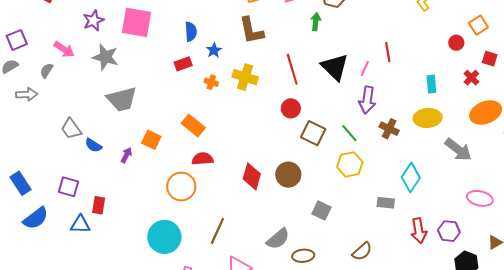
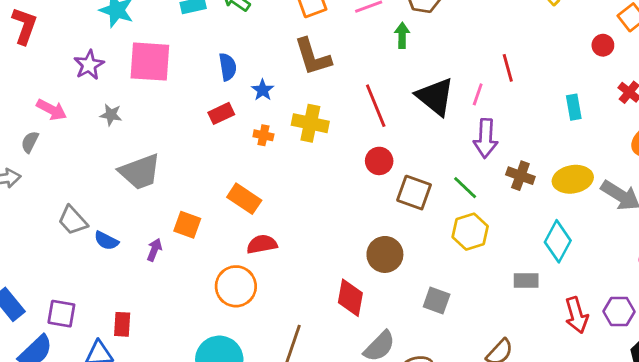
gray star: (105, 57) -> (111, 115), size x0.6
yellow ellipse: (428, 118) -> (573, 179), moved
red diamond: (252, 176) -> (350, 298), moved
purple square: (69, 187) -> (61, 314), moved

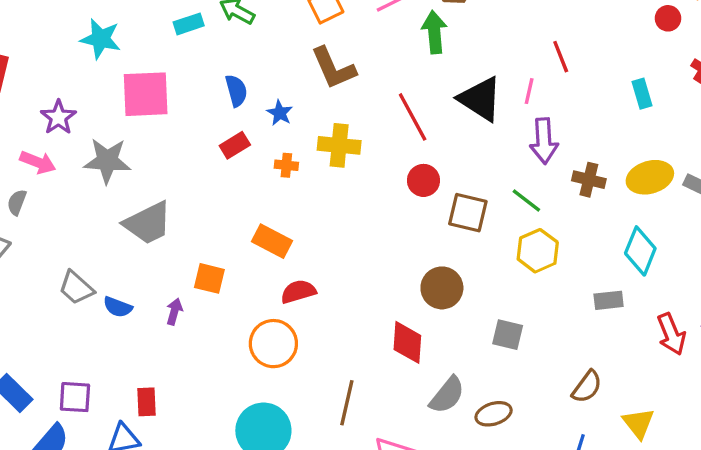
green arrow: (402, 35) -> (434, 32), size x1.4
purple star: (89, 65) -> (58, 117), moved
gray star: (111, 115) -> (107, 161), size x1.8

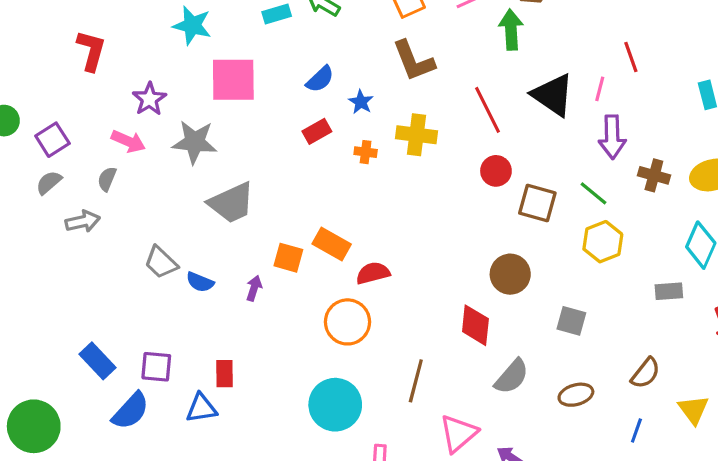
blue semicircle: (236, 91) -> (320, 79), turned 60
orange rectangle: (272, 241) -> (332, 244), moved
brown ellipse: (494, 414) -> (576, 395), moved

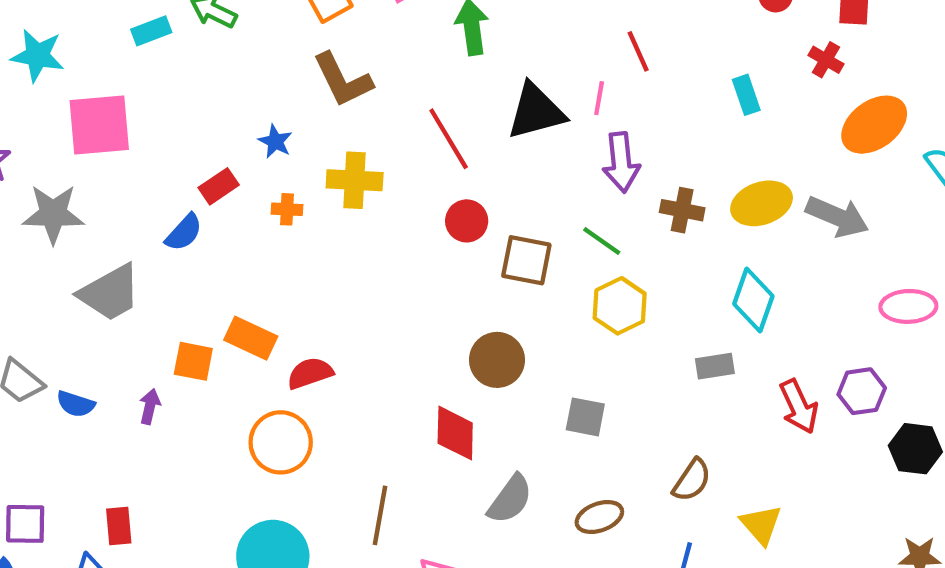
blue semicircle: (320, 79) -> (184, 232), moved
black triangle: (553, 95) -> (536, 111), turned -45

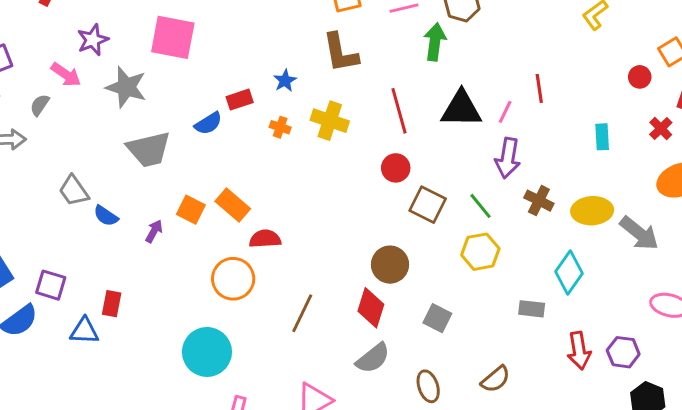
red diamond: (455, 433) -> (371, 308), moved
brown line: (380, 515) -> (302, 313), moved
brown ellipse: (599, 517) -> (428, 386), turned 76

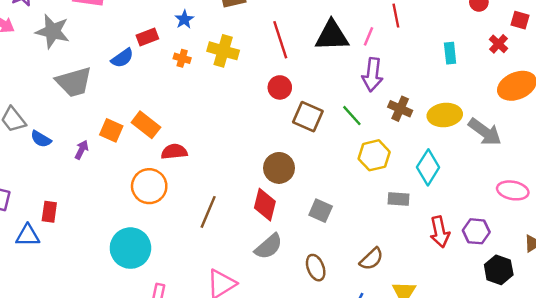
yellow hexagon: (480, 252) -> (374, 155), moved

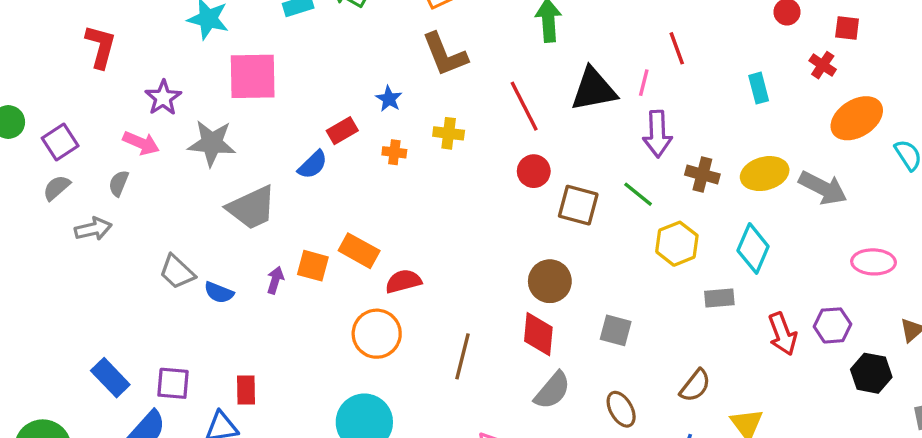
yellow cross: (223, 51) -> (449, 133), size x0.7
purple arrow: (81, 150) -> (275, 280), moved

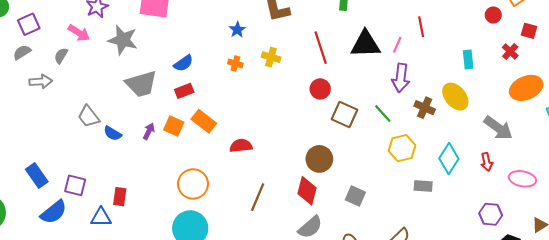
red rectangle: (342, 131) -> (184, 91), moved
yellow ellipse: (765, 174) -> (455, 97), moved, turned 56
red semicircle: (403, 281) -> (241, 146), moved
orange circle: (377, 334) -> (193, 184), moved
red arrow: (783, 334) -> (487, 162), moved, size x0.7

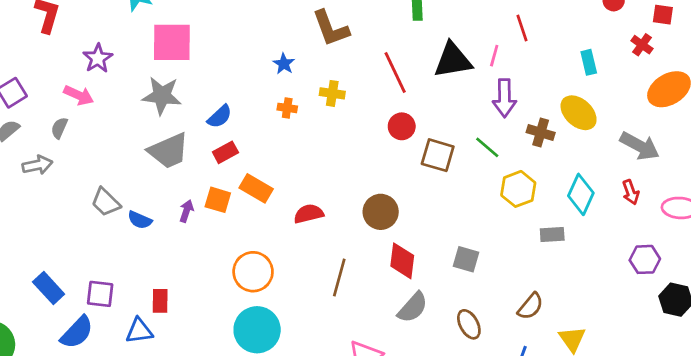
gray star: (123, 40) -> (162, 96), moved
brown circle: (319, 159) -> (381, 212), moved

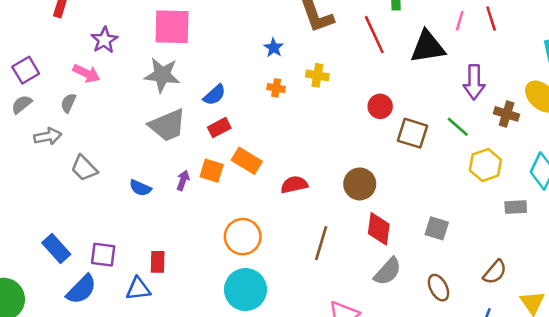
pink line: (494, 56) -> (460, 21), moved
red line: (395, 73) -> (374, 35), moved
gray trapezoid: (106, 202) -> (84, 168), moved

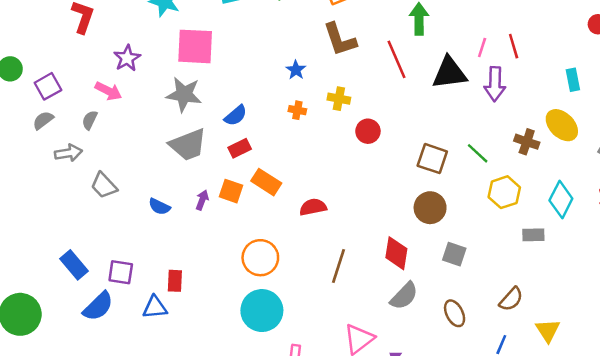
purple arrow: (474, 82) -> (495, 84), moved
red circle: (380, 106) -> (368, 131), moved
brown circle: (360, 184) -> (430, 208), moved

